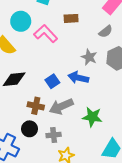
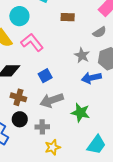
pink L-shape: (46, 34) -> (32, 42), moved
blue arrow: (78, 78) -> (91, 78), moved, turned -30
brown cross: (36, 106) -> (18, 97), moved

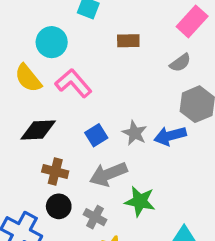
gray star: (82, 55) -> (135, 133), moved
green star: (80, 113) -> (140, 201), moved
gray cross: (42, 127) -> (95, 217), turned 32

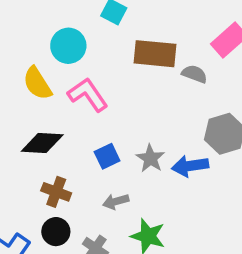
brown rectangle: (128, 41) -> (155, 54), size x1.6
gray semicircle: (180, 63) -> (194, 74), moved, turned -130
gray arrow: (108, 174) -> (116, 201), size x0.6

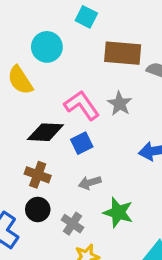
pink L-shape: (88, 95) -> (82, 105), moved
black diamond: (42, 143) -> (45, 132), moved
gray star: (150, 158) -> (120, 104), moved

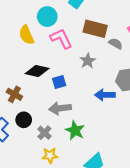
pink L-shape: (82, 105) -> (61, 39), moved
brown cross: (38, 175) -> (14, 94), moved
gray arrow: (90, 183) -> (60, 108), size x1.5

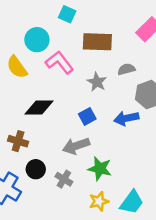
gray semicircle: (116, 44) -> (126, 69), moved, turned -32
blue square: (59, 82) -> (87, 116), moved
yellow star: (50, 155) -> (99, 201), moved

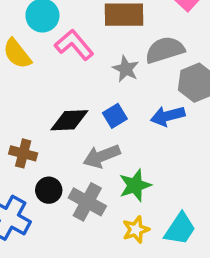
gray semicircle: (126, 69) -> (165, 50), size x1.6
black diamond: (39, 107) -> (69, 120), moved
green star: (100, 169) -> (135, 185), turned -30
gray cross: (64, 179) -> (87, 202), size x1.5

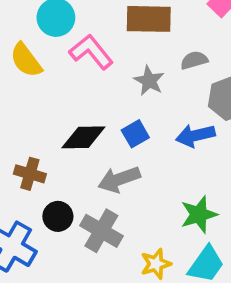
gray semicircle: (165, 50) -> (194, 60), size x0.6
green star: (135, 185) -> (199, 214), moved

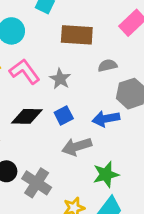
pink L-shape: (91, 52) -> (25, 71), moved
gray star: (149, 81) -> (60, 79), moved
gray arrow: (119, 179) -> (77, 147), moved

